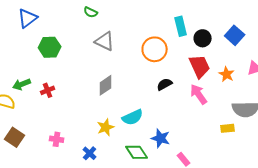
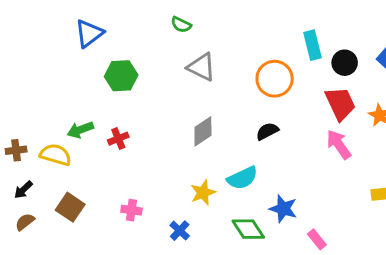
black semicircle: (165, 84) -> (267, 131), moved

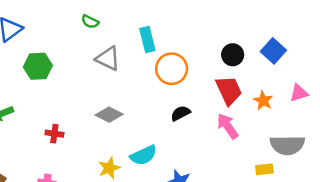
cyan rectangle: (312, 45) -> (147, 39), moved
gray diamond: (203, 131) -> (109, 115), turned 60
black semicircle: (267, 131) -> (180, 113), moved
red cross: (118, 139) -> (54, 134), moved, turned 30

